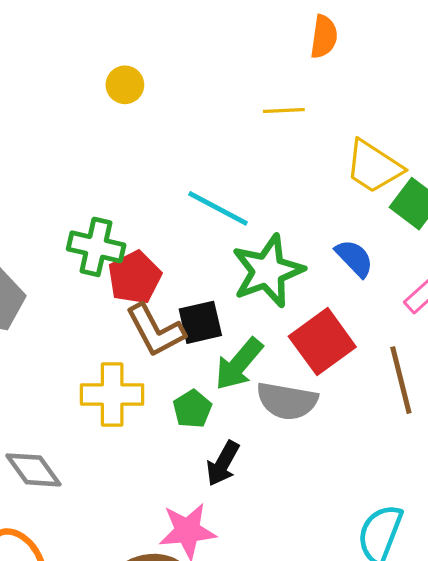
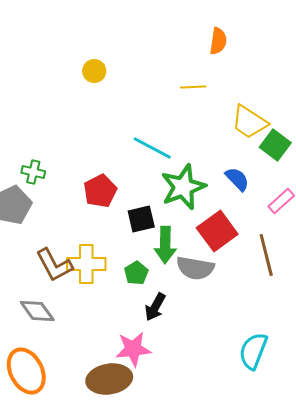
green cross: (96, 247) -> (33, 172), moved, size x0.7
brown L-shape: (155, 330) -> (54, 265), moved
green arrow: (239, 364) -> (165, 245), turned -39

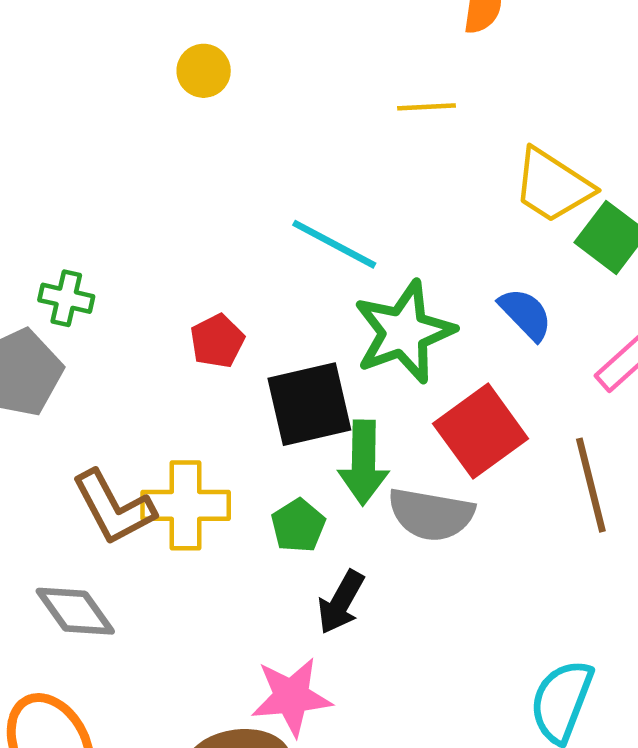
red pentagon: (100, 191) -> (217, 341), size x0.7
black square: (141, 219) -> (309, 404), size x1.4

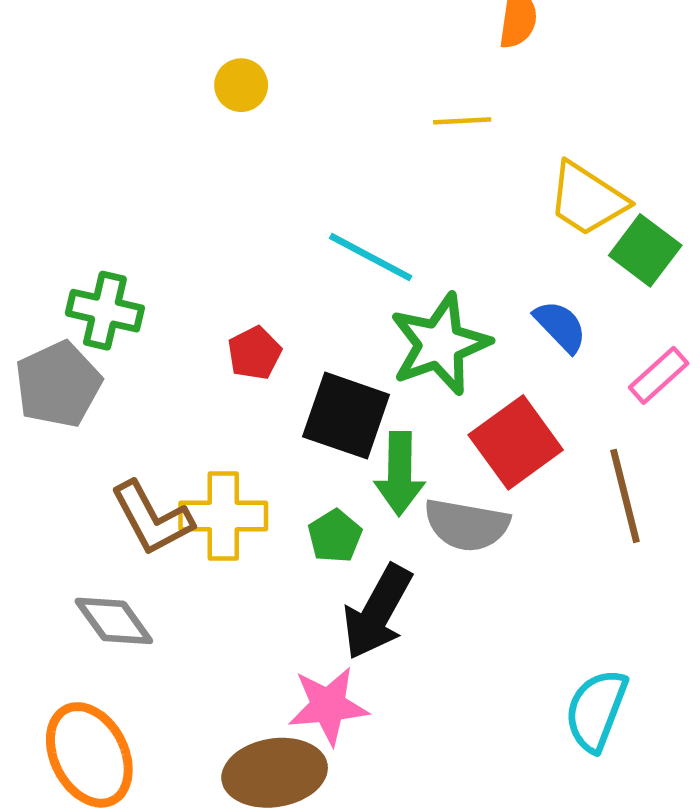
green cross: (66, 298) -> (105, 311), size x1.4
black square: (309, 404) -> (346, 416), turned 32
black arrow: (341, 602) -> (377, 612), size x1.5

